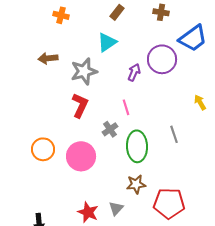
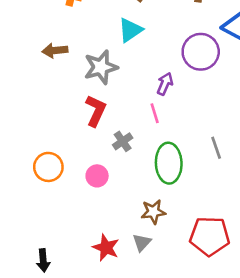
purple arrow: (134, 72) -> (165, 84), moved
gray cross: (110, 129) -> (123, 141), moved
pink circle: (81, 156) -> (97, 176), size x0.6
brown star: (136, 184) -> (153, 212), moved

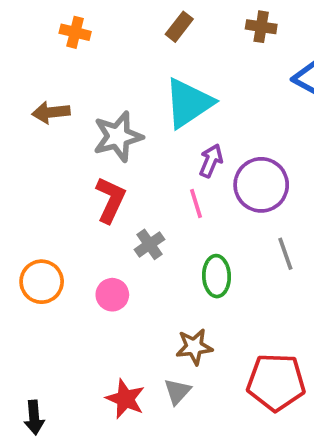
cyan triangle: (130, 30) -> (189, 103), moved, size x1.4
purple circle: (201, 52) -> (261, 185), moved
green ellipse: (169, 163) -> (217, 276), size x0.7

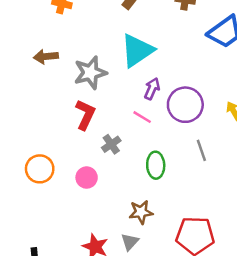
pink line: (196, 204) -> (142, 117), turned -42

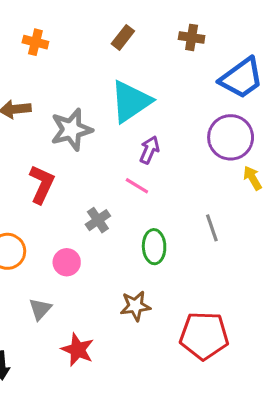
purple circle: (185, 105) -> (231, 137), moved
red L-shape: (85, 115) -> (42, 184), moved
gray triangle: (130, 242) -> (40, 309), moved

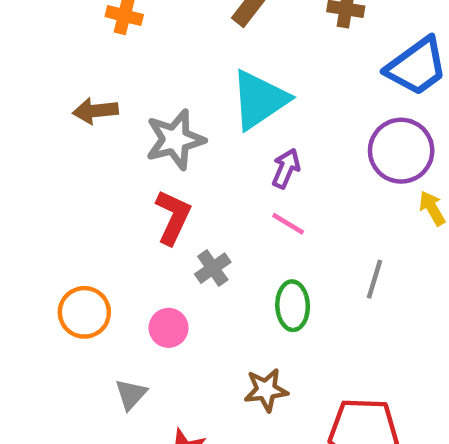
red L-shape: (42, 184) -> (173, 217), moved
pink line: (137, 186) -> (288, 224), moved
gray line: (212, 228) -> (375, 279), turned 36

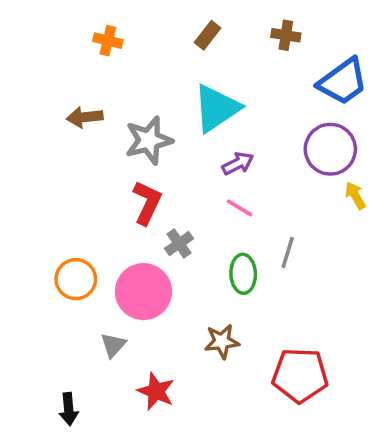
purple arrow: (286, 168) -> (238, 163), turned 40
gray line: (375, 279) -> (288, 252), moved
pink circle: (169, 328) -> (143, 292), size x1.8

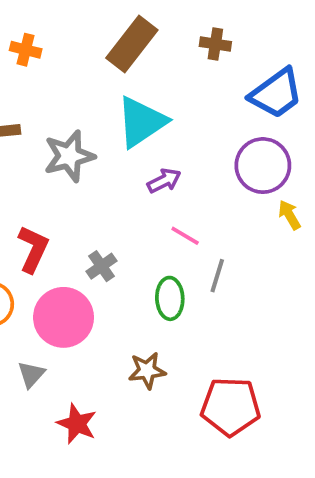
brown rectangle: (208, 35) -> (132, 44), size x1.8
red L-shape: (147, 203) -> (33, 249), moved
pink line: (240, 208) -> (185, 236), moved

